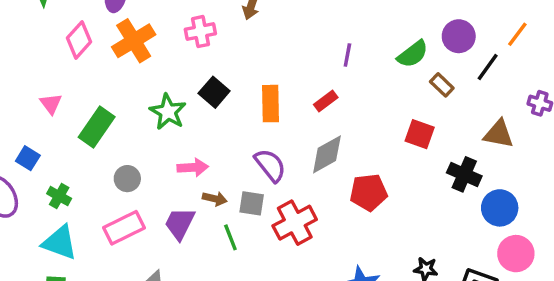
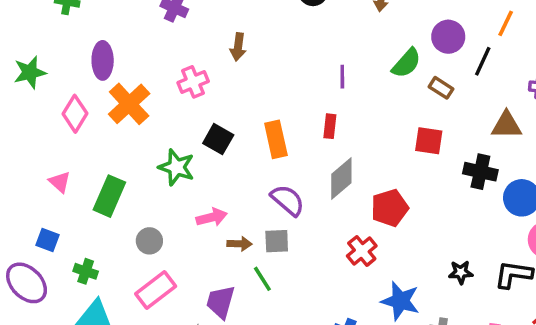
red rectangle: (326, 101) -> (330, 126), turned -35
red cross: (295, 223) -> (362, 251), moved, size x0.7
purple trapezoid: (180, 224) -> (220, 302), moved

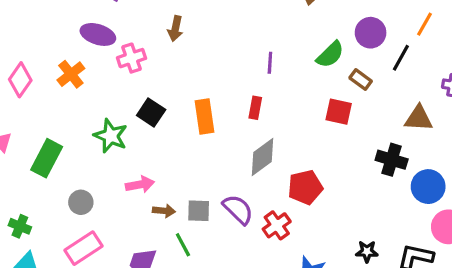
purple ellipse: (103, 60) -> (98, 34), moved, turned -76
orange cross: (129, 104) -> (71, 74), size x0.7
red square: (429, 141) -> (339, 112), moved
purple semicircle: (288, 200) -> (238, 209), moved

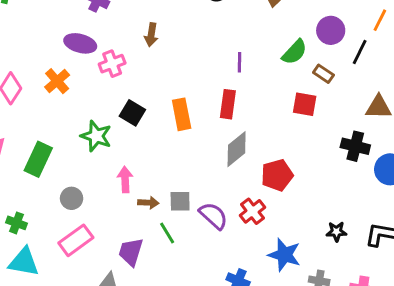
red rectangle: (255, 108) -> (228, 104), size x1.4
pink arrow: (140, 184) -> (125, 179), turned -80
purple semicircle: (238, 209) -> (213, 216), moved

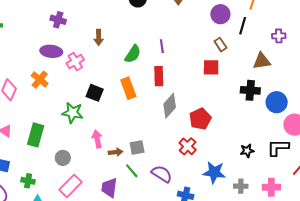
green semicircle: (295, 52) -> (133, 54), moved
brown rectangle: (323, 74) -> (220, 45), turned 32
purple semicircle: (213, 216) -> (162, 174), moved

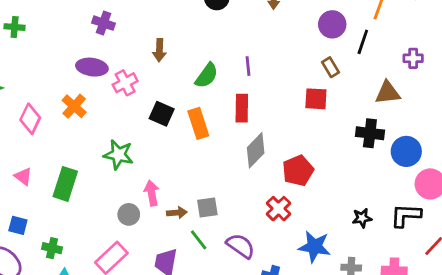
black square: (95, 93) -> (162, 114), moved
gray circle: (63, 158) -> (129, 214), moved

